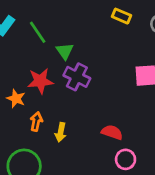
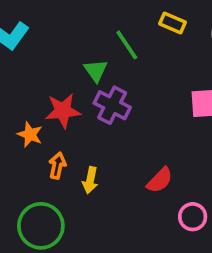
green line: (38, 32) -> (127, 45), moved
red semicircle: (112, 132) -> (160, 180), turned 115
pink circle: (126, 159) -> (193, 217), moved

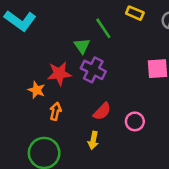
yellow arrow: (90, 180) -> (93, 140), moved
red semicircle: (160, 180) -> (102, 111), moved
pink circle: (193, 217) -> (135, 121), moved

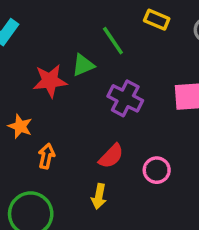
green triangle: (82, 46) -> (83, 65), turned 42
purple cross: (93, 70) -> (125, 98), moved
red star: (59, 74) -> (50, 81), moved

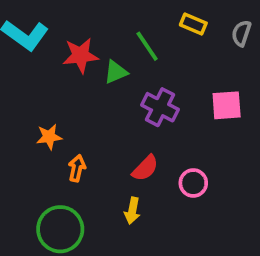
red star: (50, 81) -> (81, 55), moved
orange star: (20, 126) -> (49, 137), turned -30

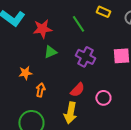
green triangle: (116, 72) -> (50, 52), moved
yellow arrow: (132, 211) -> (70, 113), size x1.5

